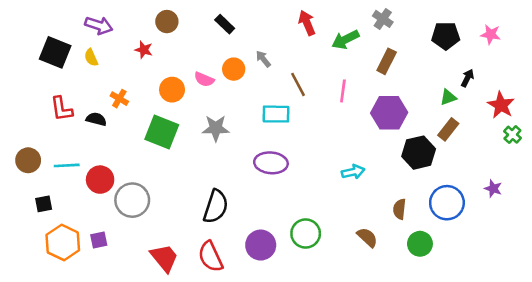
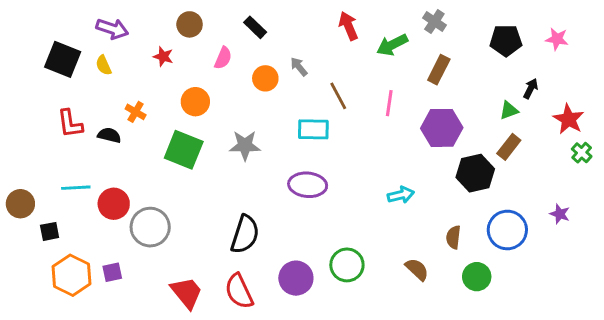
pink semicircle: (204, 79) -> (223, 58), moved, turned -90
brown circle: (28, 160) -> (20, 204), moved

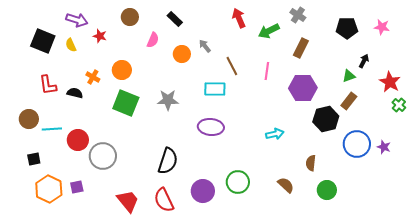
red star: (163, 56) -> (100, 36), moved
orange circle: (195, 102) -> (122, 70), moved
brown circle: (20, 204) -> (29, 119), moved
blue circle: (507, 230) -> (357, 144), moved

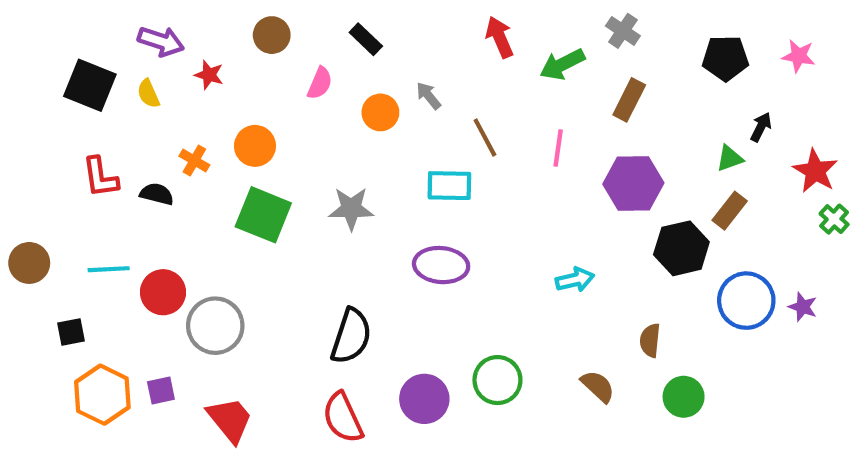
brown circle: (29, 119) -> (29, 263), moved
red trapezoid: (128, 201) -> (230, 420), moved

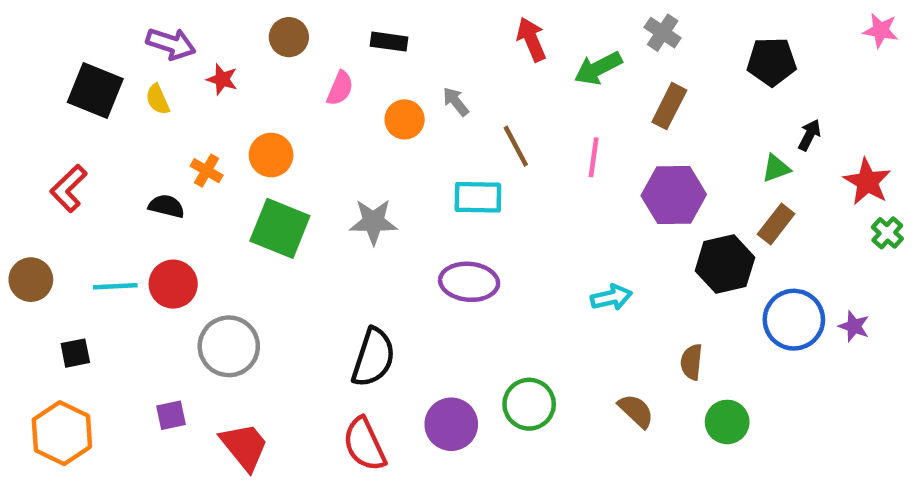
black rectangle: (366, 39) -> (389, 42), turned -36
pink star: (799, 56) -> (881, 30), moved
red L-shape: (100, 177) -> (69, 188), moved, turned 54
red circle: (163, 292) -> (173, 284), moved
orange hexagon: (102, 395) -> (62, 433), moved

